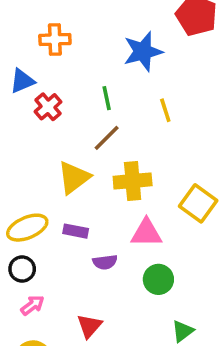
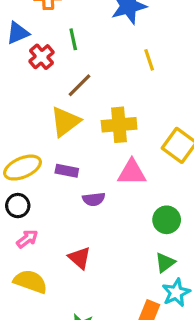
green line: (107, 98) -> (73, 39), moved
brown line: (107, 138) -> (80, 85), moved
green circle: (158, 279) -> (167, 220), moved
red triangle: (89, 326) -> (80, 258), turned -30

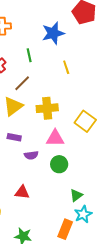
green line: (73, 39) -> (29, 55), moved
green circle: (167, 220) -> (59, 164), moved
red triangle: (80, 258) -> (22, 192), turned -35

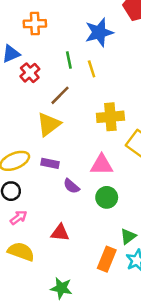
yellow line: (66, 67) -> (92, 69), moved
yellow cross: (47, 108) -> (110, 117), moved
purple semicircle: (31, 155) -> (71, 186), turned 48
orange rectangle: (65, 229) -> (107, 259), moved

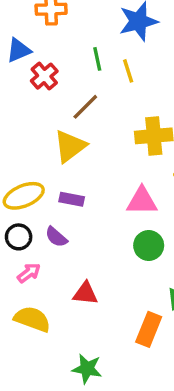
purple semicircle: (71, 186) -> (56, 237), moved

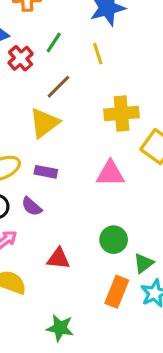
green line: (97, 59) -> (54, 43), moved, turned 45
green circle: (149, 245) -> (114, 240), moved

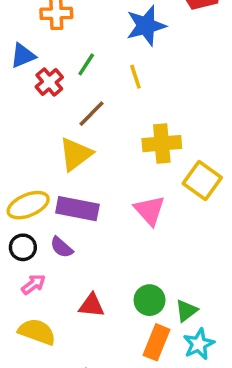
purple rectangle: (46, 172) -> (77, 209), size x1.6
pink triangle: (110, 173) -> (150, 210), turned 48
green circle: (114, 240) -> (150, 300), moved

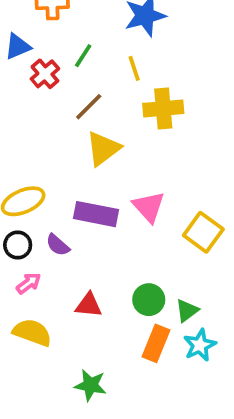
yellow cross: (162, 144) -> (163, 108), moved
yellow triangle: (76, 154) -> (103, 149), moved
yellow square: (202, 180) -> (203, 232), moved
purple rectangle: (77, 209) -> (96, 214), moved

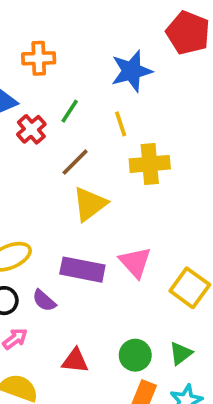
green triangle: (187, 311) -> (181, 353), moved

